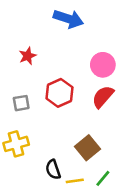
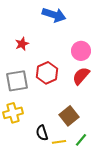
gray square: (21, 103) -> (17, 81), size x1.6

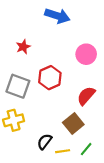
red semicircle: (81, 76) -> (86, 96), moved
gray square: (17, 81) -> (18, 86), turned 30
black semicircle: (42, 133) -> (45, 142), turned 56

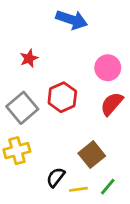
gray square: (18, 86) -> (22, 108), turned 30
red semicircle: (86, 96) -> (112, 104), moved

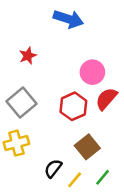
pink circle: (108, 68) -> (92, 72), moved
red hexagon: (62, 97) -> (73, 106), moved
yellow line: (78, 189) -> (75, 180), turned -42

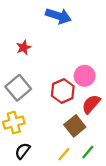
pink circle: (92, 72) -> (85, 76), moved
red semicircle: (106, 99) -> (91, 104), moved
black semicircle: (53, 168) -> (23, 151), moved

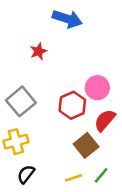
red star: (24, 47) -> (38, 51), moved
yellow line: (64, 154) -> (74, 178), turned 32

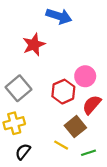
red star: (38, 51) -> (34, 45), size x1.5
green line: (101, 175) -> (88, 153), turned 32
yellow line: (74, 178) -> (61, 145), moved, turned 48

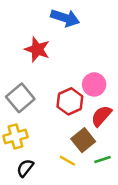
red star: (34, 45) -> (37, 49), turned -30
green line: (88, 153) -> (103, 159), moved

